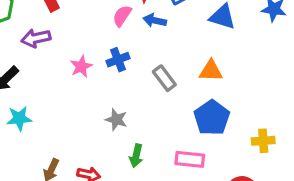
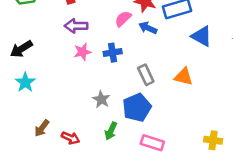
purple arrow: (36, 38) -> (76, 26), moved
cyan star: (19, 118) -> (25, 82), turned 30
blue pentagon: (212, 118) -> (137, 107), moved

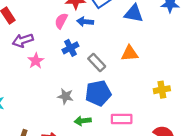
blue cross: (113, 53) -> (70, 48), moved
blue pentagon: (137, 107) -> (98, 93), turned 30
green arrow: (111, 131) -> (83, 121), turned 77
yellow cross: (213, 140) -> (162, 90), moved

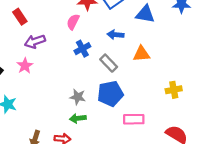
blue arrow: (85, 22) -> (116, 35), moved
pink star: (36, 61) -> (25, 66), moved
green arrow: (83, 121) -> (78, 118), moved

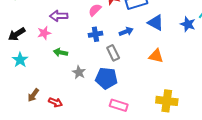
blue arrow: (116, 35) -> (126, 32), turned 136
orange triangle: (141, 54) -> (156, 56), moved
yellow cross: (174, 90) -> (167, 101), moved, size x1.5
green arrow: (78, 118) -> (61, 53), moved

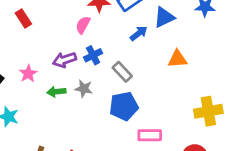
purple arrow: (59, 16) -> (65, 60), moved
blue triangle: (156, 23) -> (164, 17), turned -36
blue arrow: (126, 32) -> (139, 33), moved
gray star: (79, 72) -> (84, 89), moved

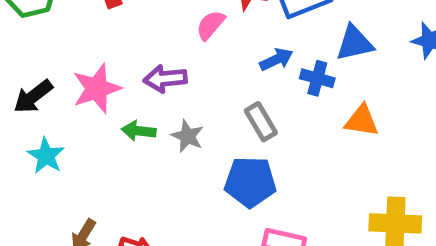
blue arrow: (139, 33) -> (276, 59), moved
blue cross: (93, 55) -> (317, 78), moved, turned 30
pink star: (28, 74) -> (97, 89), size x1.5

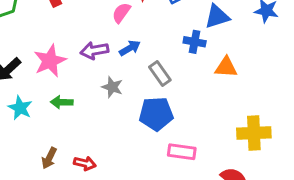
blue arrow: (276, 59) -> (130, 48), moved
green arrow: (139, 131) -> (62, 102), moved

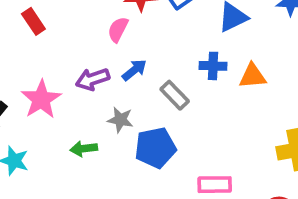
blue cross: (195, 42) -> (213, 66), moved
green arrow: (62, 102) -> (84, 149), moved
blue pentagon: (156, 114) -> (155, 148), moved

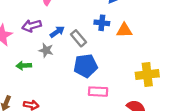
blue arrow: (134, 70) -> (57, 32), moved
blue pentagon: (155, 148) -> (86, 66), moved

